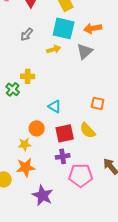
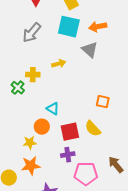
gray arrow: (27, 34) -> (32, 33), size x1.5
yellow arrow: (54, 49) -> (59, 64), moved
gray triangle: (85, 51) -> (90, 50), turned -36
cyan triangle: (55, 106) -> (53, 109), moved

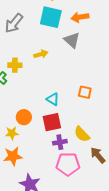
cyan triangle: (53, 109) -> (53, 99), moved
yellow semicircle: (93, 129) -> (82, 134), moved
purple cross: (68, 155) -> (60, 142), moved

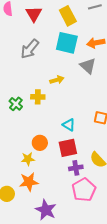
yellow cross: (15, 65) -> (38, 97), moved
pink pentagon: (68, 164) -> (84, 190), turned -30

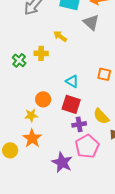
yellow arrow: (57, 80) -> (60, 36), turned -128
red square: (68, 148) -> (71, 104), turned 30
orange star: (29, 182) -> (32, 138), turned -30
purple star: (46, 210) -> (62, 162), moved

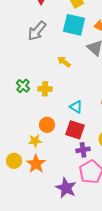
yellow cross: (41, 53) -> (45, 89), moved
yellow circle: (10, 150) -> (14, 161), moved

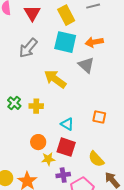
yellow arrow: (64, 62) -> (55, 79), size x1.6
yellow star: (35, 141) -> (48, 159), moved
purple cross: (83, 150) -> (63, 175), moved

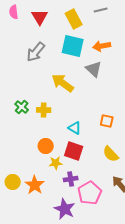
yellow semicircle: (96, 159) -> (111, 154), moved

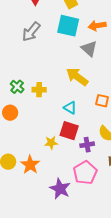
yellow arrow: (63, 83) -> (77, 77), moved
orange circle: (46, 146) -> (10, 113), moved
purple cross: (71, 179) -> (87, 145), moved

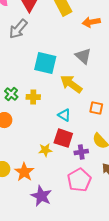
cyan square: (68, 26) -> (45, 63), moved
orange arrow: (97, 26) -> (91, 22), moved
gray arrow: (31, 32) -> (18, 29), moved
purple star: (60, 189) -> (41, 196), moved

